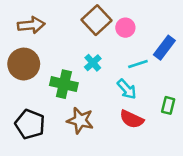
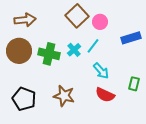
blue rectangle: (164, 48) -> (131, 38), turned 36
cyan line: (138, 64) -> (93, 46), moved, turned -35
green cross: (64, 84) -> (49, 54), moved

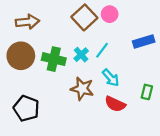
pink circle: (100, 22) -> (110, 14), moved
brown star: (64, 96) -> (82, 89), moved

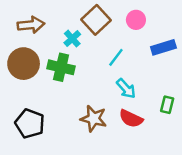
pink circle: (110, 14) -> (136, 20), moved
cyan cross: (81, 55) -> (72, 39), moved
brown star: (82, 89) -> (93, 119), moved

